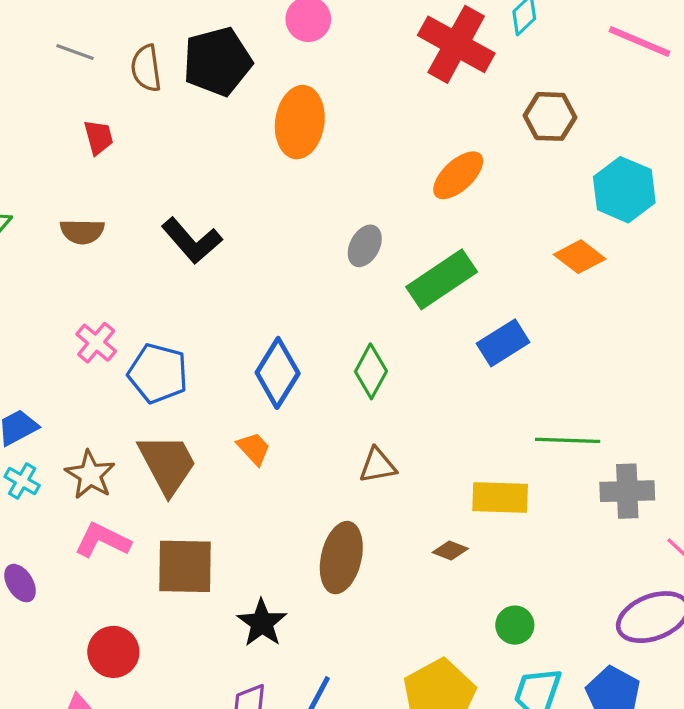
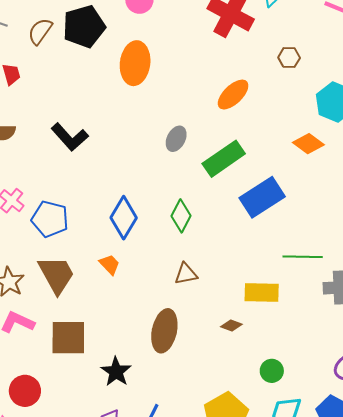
brown semicircle: (146, 68) -> (40, 31), turned 44
brown hexagon: (550, 116) -> (289, 58), size x0.7
blue rectangle: (503, 343) -> (262, 197), size x1.4

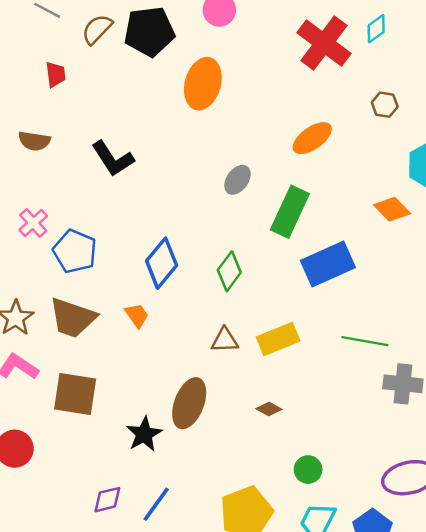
green rectangle: (224, 159) -> (290, 212), turned -39
brown trapezoid: (57, 275) -> (73, 318), turned 129
yellow rectangle: (262, 292) -> (278, 339), moved, turned -32
black star: (116, 372) -> (144, 434), moved

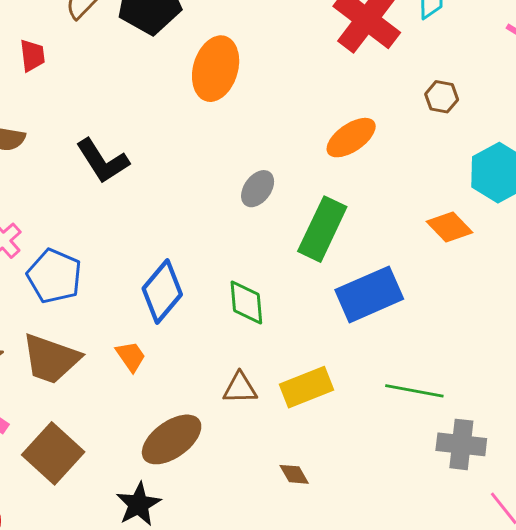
green diamond: (229, 271) -> (246, 302), turned -42
brown square: (75, 394) -> (53, 453), turned 33
brown ellipse: (189, 403) -> (172, 439), moved, turned 33
brown diamond: (269, 409) -> (294, 474), turned 30

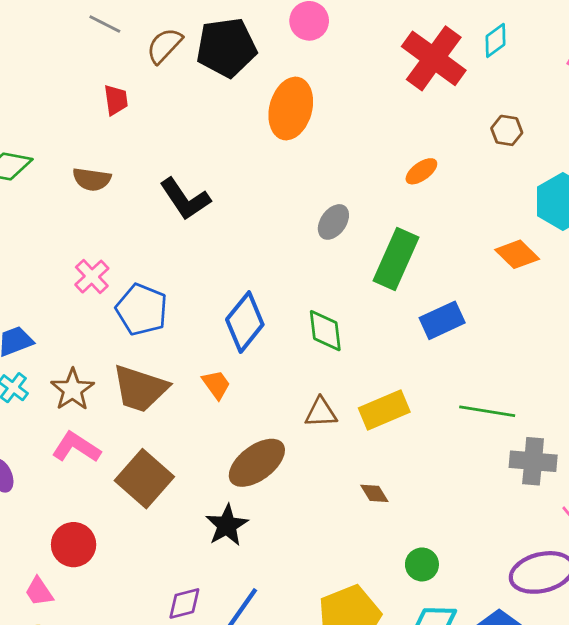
orange ellipse: (351, 138) -> (421, 171), size x0.7
blue rectangle: (369, 294) -> (442, 320), size x0.7

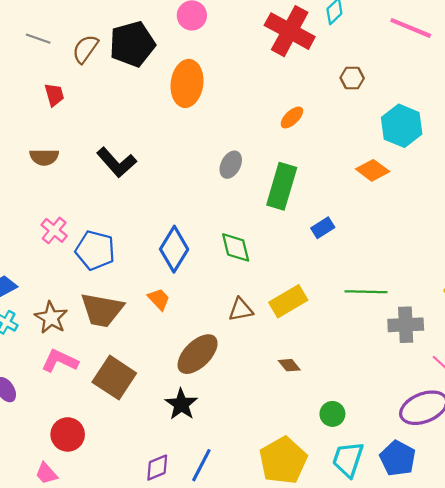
blue rectangle: (442, 320) -> (323, 228), size x0.7

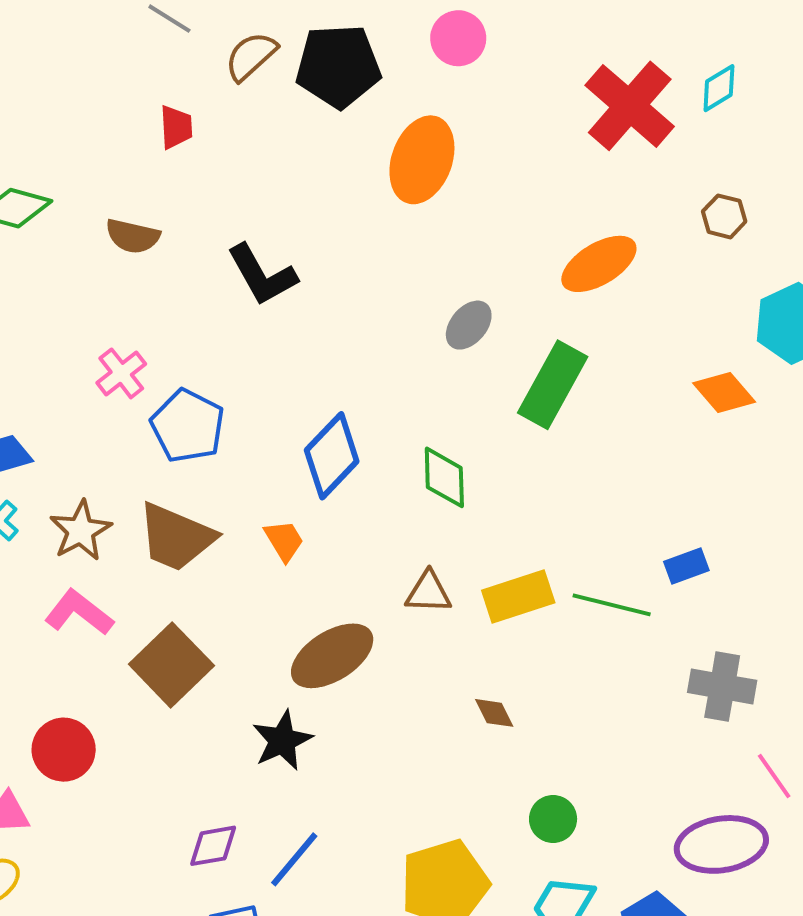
orange ellipse: (292, 117) -> (599, 264), size x1.6
blue rectangle: (323, 228) -> (686, 566), moved
green line: (366, 292) -> (612, 605), moved

